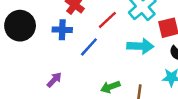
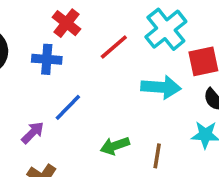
blue line: (89, 47) -> (68, 107), moved

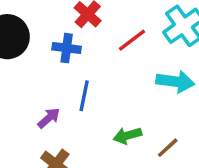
blue line: (68, 107) -> (84, 96), turned -36
brown line: (157, 156) -> (168, 148), turned 35

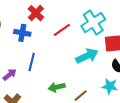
cyan arrow: (175, 82) -> (87, 56), turned -35

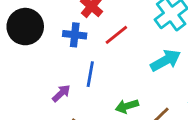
red line: (62, 30) -> (116, 35), moved

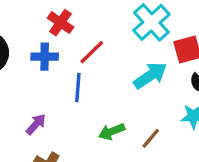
blue line: (90, 74) -> (78, 88), moved

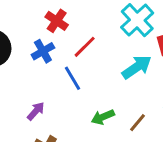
blue cross: (45, 57) -> (43, 51), turned -30
blue line: (78, 88) -> (73, 78), turned -35

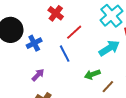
blue cross: (43, 51) -> (34, 43), moved
green arrow: (103, 117) -> (92, 74), moved

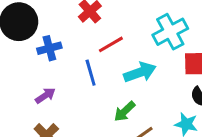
cyan arrow: (109, 48) -> (140, 72), moved
green arrow: (92, 74) -> (125, 111), turned -35

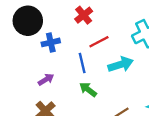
green arrow: (125, 111) -> (88, 90), moved, turned 78

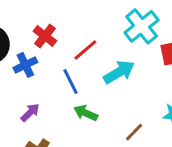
red cross: (84, 15) -> (45, 36), moved

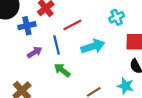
cyan cross: (142, 26) -> (117, 17), size x0.6
purple arrow: (30, 113) -> (35, 52), moved

